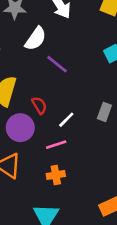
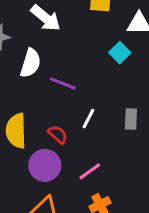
white line: (66, 120) -> (88, 119), moved

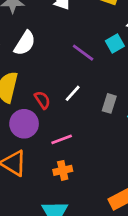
white semicircle: (30, 63) -> (25, 43), moved
purple line: (63, 83) -> (83, 53), moved

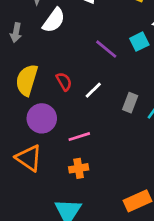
white semicircle: (25, 43) -> (54, 20), moved
red semicircle: (42, 100) -> (64, 82), moved

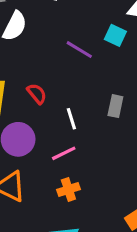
cyan square: (139, 42) -> (115, 35), turned -30
white line: (93, 90) -> (71, 119), moved, turned -54

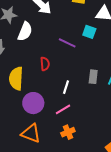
red semicircle: (37, 94) -> (45, 64), moved, turned 40
white line: (71, 119) -> (66, 87), turned 40

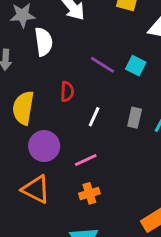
white semicircle: (25, 31) -> (44, 42), turned -36
cyan square: (89, 32) -> (136, 66), moved
white line: (66, 87) -> (94, 117), moved

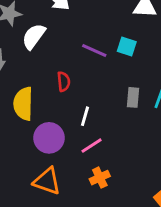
white semicircle: (44, 42) -> (34, 36), turned -128
white line: (94, 117) -> (85, 116), moved

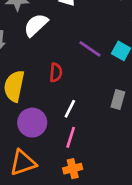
pink line: (92, 146) -> (71, 137), turned -50
orange triangle: (47, 181) -> (23, 163), turned -48

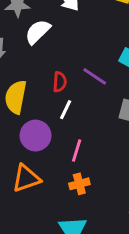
purple line: (90, 49) -> (95, 76), moved
white line: (70, 109) -> (66, 110), moved

